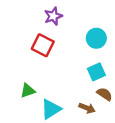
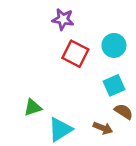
purple star: (53, 16) -> (63, 19), turned 30
red square: (43, 45) -> (75, 54), moved

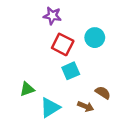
cyan square: (114, 85) -> (71, 71), moved

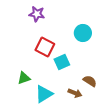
purple star: (52, 16) -> (37, 14), moved
red square: (63, 44) -> (45, 47), moved

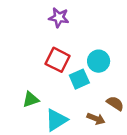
purple star: (37, 14) -> (59, 18), moved
cyan circle: (83, 33) -> (99, 61), moved

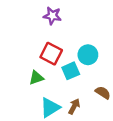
green triangle: (31, 99) -> (36, 78), moved
brown arrow: (96, 119) -> (74, 106), moved, turned -84

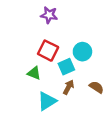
green triangle: (36, 78) -> (34, 73), turned 40
brown arrow: (74, 106) -> (68, 87), moved

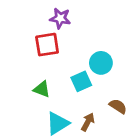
red square: (48, 51) -> (47, 45), moved, turned -36
brown arrow: (68, 87) -> (88, 122), moved

